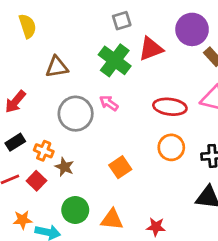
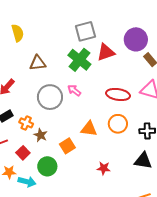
gray square: (122, 21) -> (85, 31), size x1.5
orange square: (120, 167) -> (67, 146), moved
red square: (36, 181) -> (23, 153), moved
orange triangle: (112, 219) -> (89, 129), moved
red star: (156, 227) -> (104, 168), moved

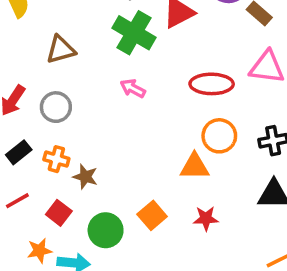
gray circle: (50, 97) -> (56, 107), moved, size x0.7
orange triangle: (89, 129) -> (195, 167), moved
orange square: (67, 146) -> (152, 215), moved

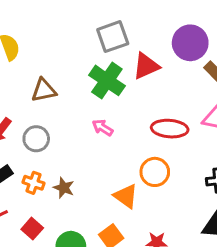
orange circle: (219, 136) -> (155, 172), moved
orange triangle: (195, 167) -> (126, 196), moved, turned 32
brown star: (85, 177) -> (64, 188), moved

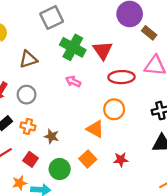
gray square: (113, 37) -> (52, 18), moved
red triangle: (146, 66) -> (103, 50), moved, turned -35
brown star: (64, 188) -> (52, 136), moved

